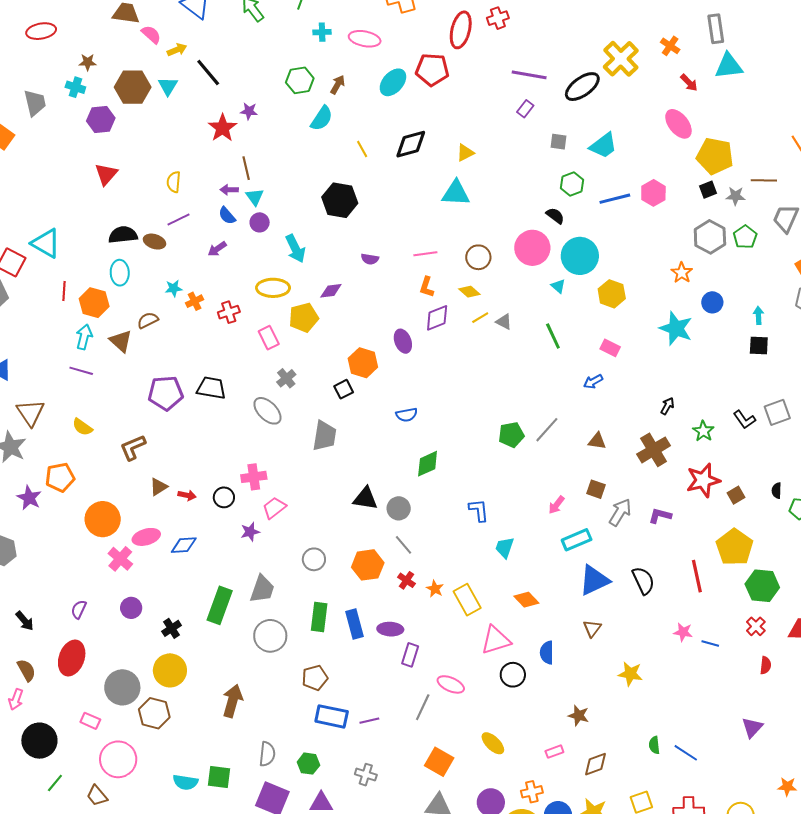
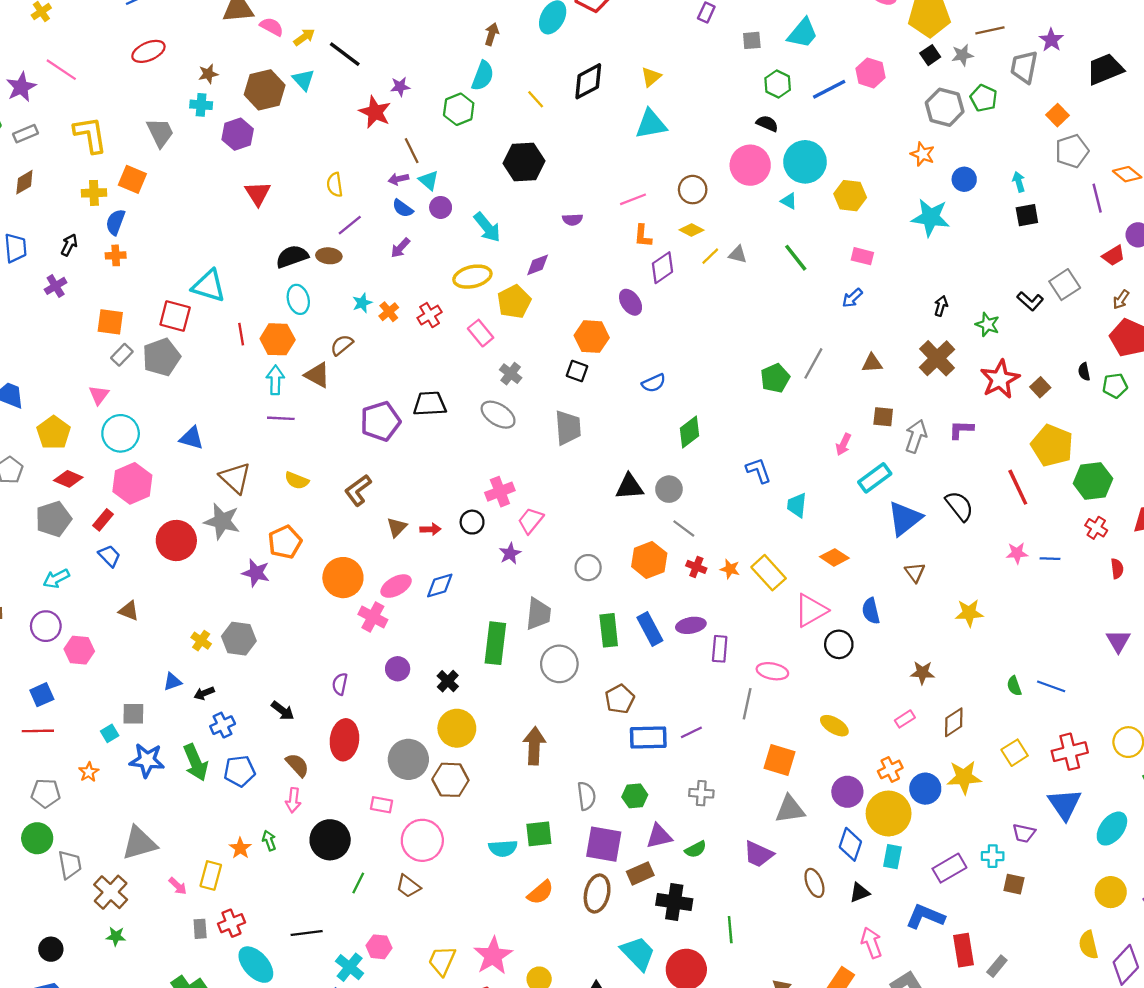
green hexagon: (300, 80) -> (459, 109), moved
black square: (344, 389) -> (577, 371), turned -30

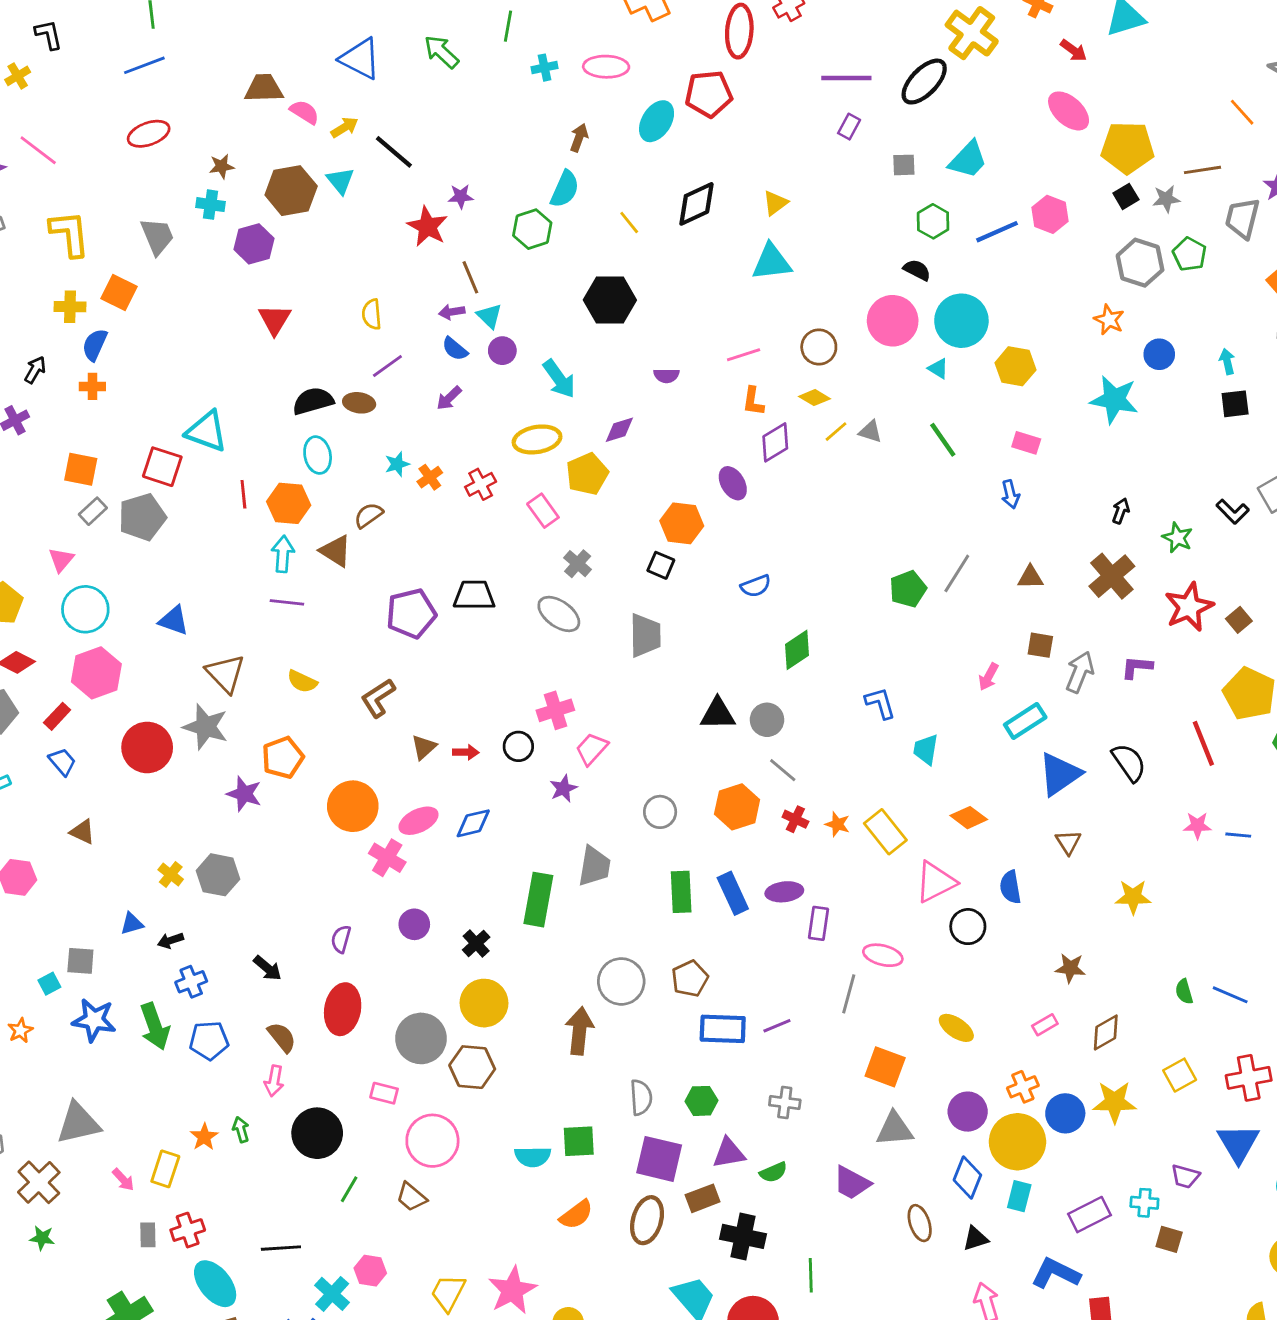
blue arrow: (852, 298) -> (1010, 494), turned -65
gray circle: (559, 664) -> (621, 981), moved

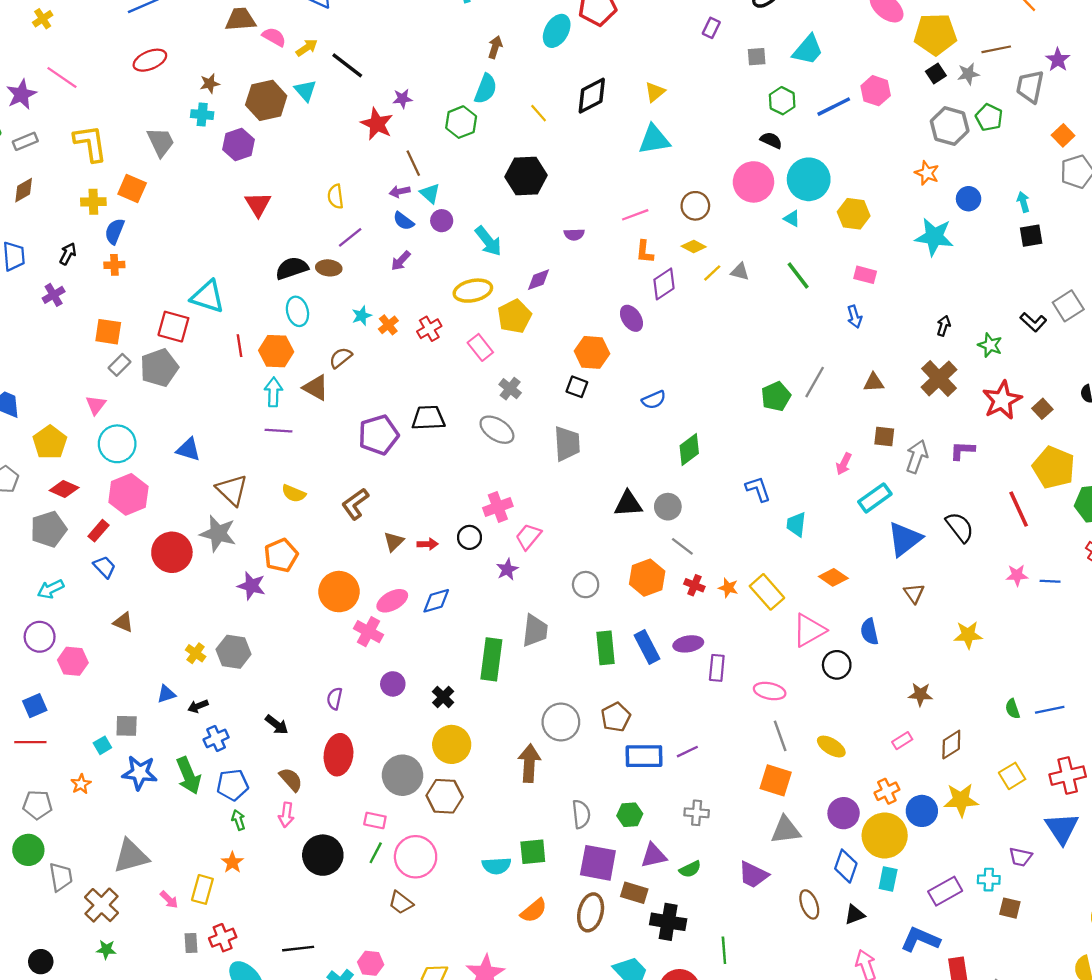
gray line: (849, 994) -> (780, 736), moved, turned -32
blue line: (1230, 995) -> (1050, 710), turned -32
green arrow: (241, 1130) -> (238, 820), moved
green line: (349, 1189) -> (376, 853), moved
brown rectangle: (703, 1198) -> (634, 893), turned 40

